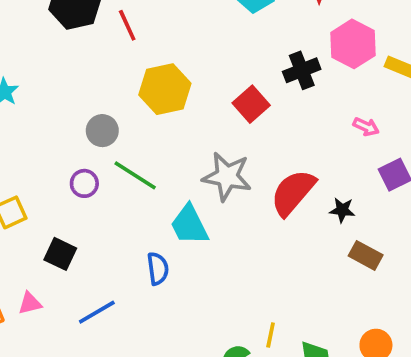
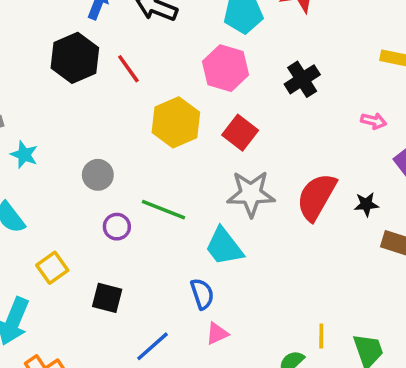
pink hexagon: (353, 44) -> (226, 68), moved
red square: (251, 104) -> (240, 133), moved
gray circle: (102, 131) -> (98, 175), moved
pink triangle: (30, 303) -> (217, 334), moved

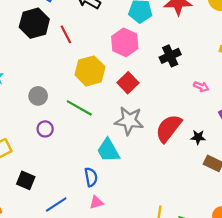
pink arrow: (374, 121) -> (201, 87), moved
green line: (164, 210) -> (79, 108), moved
black square: (107, 298) -> (26, 180), moved

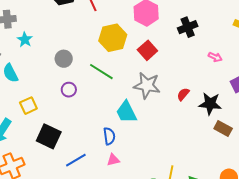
red semicircle: (169, 128) -> (183, 94), size x0.5
black star: (198, 137) -> (210, 104), size x1.6
black square: (26, 180) -> (49, 136), size x1.4

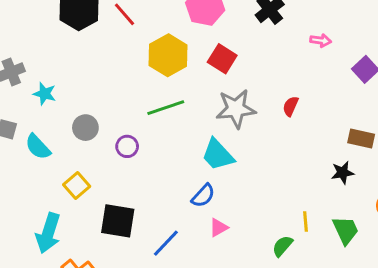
gray circle: (64, 59) -> (85, 128), moved
green line: (101, 72) -> (166, 108), turned -35
black star: (210, 104) -> (343, 173), moved, size x0.7
blue semicircle: (109, 136) -> (203, 196), turned 66

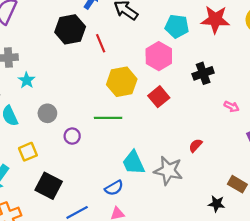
gray star: (236, 109) -> (168, 171), moved

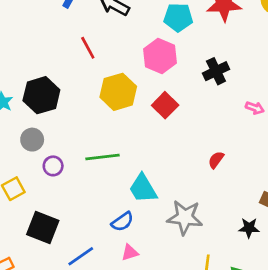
black hexagon: (70, 29) -> (41, 95), moved
green line: (108, 118) -> (102, 157), moved
purple circle: (72, 136) -> (53, 166), moved
gray star: (168, 171) -> (185, 217), moved

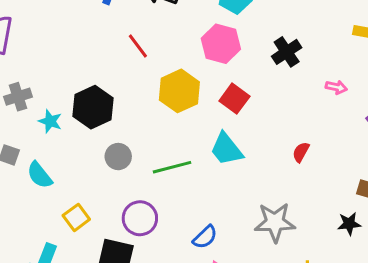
gray circle: (32, 140) -> (118, 157), moved
purple circle: (53, 166) -> (140, 218), moved, size x1.5
cyan trapezoid: (143, 188) -> (227, 149), moved

